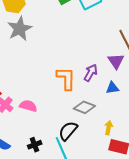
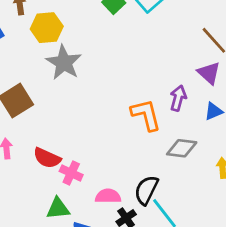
pink semicircle: (28, 106) -> (108, 196), moved
black semicircle: (68, 131) -> (146, 190), moved

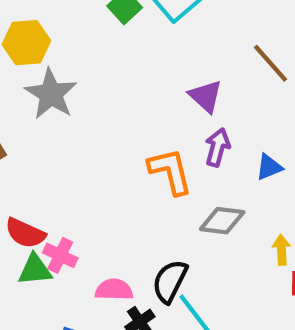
purple triangle: (209, 73) -> (206, 96), moved
green triangle: (58, 208) -> (35, 270), moved

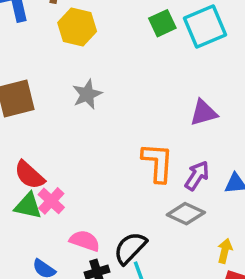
gray star: (51, 94) -> (87, 94), moved, size x0.7
purple triangle: (206, 96) -> (203, 113), turned 44
purple arrow: (217, 147) -> (197, 176), moved

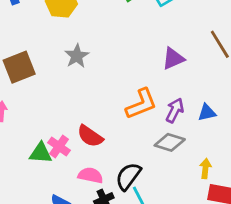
orange L-shape: (158, 162) -> (141, 104), turned 72
red semicircle: (29, 175) -> (90, 136), moved

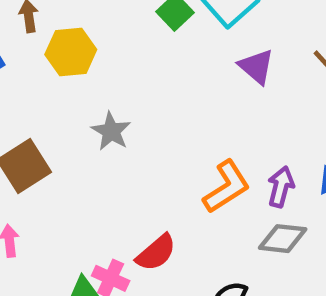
purple triangle: (173, 59) -> (256, 66), moved, turned -45
red semicircle: (90, 136) -> (156, 253), turned -64

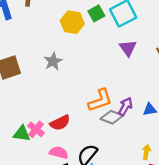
yellow hexagon: (71, 52) -> (72, 22), moved
gray diamond: (283, 239) -> (112, 117), moved

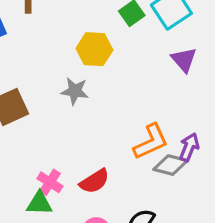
yellow hexagon: (72, 22) -> (94, 49), moved
gray star: (53, 61) -> (75, 91), turned -30
pink cross: (36, 129) -> (50, 182), moved

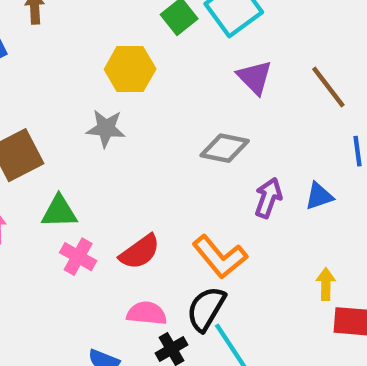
orange L-shape: (151, 142) -> (220, 257), moved, turned 78
gray diamond: (170, 165) -> (225, 148), moved
green triangle: (39, 203) -> (59, 212), moved

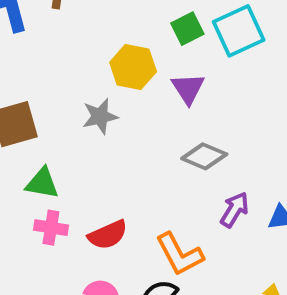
purple triangle: (255, 77) -> (188, 88), moved
gray star: (106, 128) -> (100, 116), turned -30
pink cross: (78, 257) -> (51, 228), turned -32

